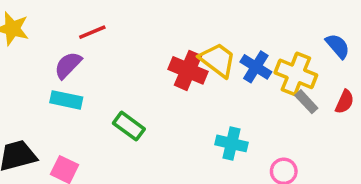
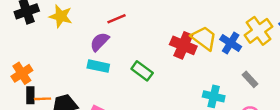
yellow cross: (296, 74) -> (259, 31), moved, turned 32
gray rectangle: (306, 102) -> (250, 79), moved
green rectangle: (129, 126) -> (142, 71), moved

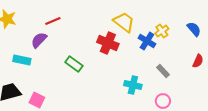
yellow cross: (259, 31) -> (162, 31), moved, size x0.6
yellow trapezoid: (204, 38) -> (124, 22), moved
cyan rectangle: (98, 66) -> (22, 60), moved

